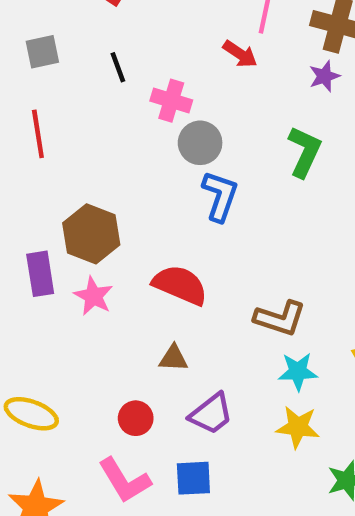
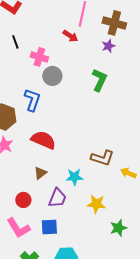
blue L-shape: (220, 196) -> (32, 100), moved
brown L-shape: (280, 318) -> (102, 158), moved
brown triangle: (173, 358) -> (40, 173), turned -40
cyan star: (298, 372) -> (74, 177), moved
purple trapezoid: (211, 414) -> (57, 198), turned -30

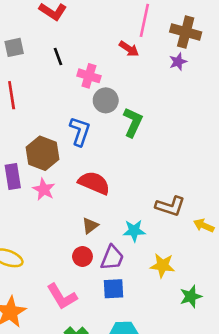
green L-shape: (99, 80) -> (133, 122), moved
red circle: (23, 200) -> (82, 256), moved
blue square: (49, 227) -> (113, 289), moved

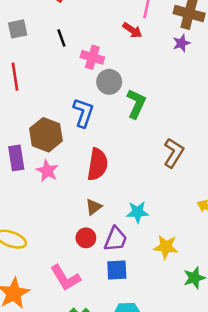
red semicircle: (94, 183) -> (98, 164), turned 76
brown L-shape: (170, 206) -> (174, 153), moved, turned -76

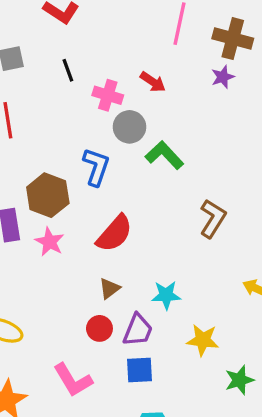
red arrow: (132, 30) -> (153, 82), moved
green L-shape: (136, 104) -> (164, 155), turned -68
red semicircle: (98, 164) -> (114, 233), turned 32

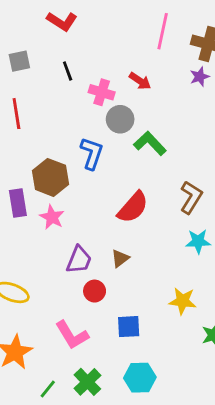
red semicircle: (114, 233) -> (133, 207), moved
brown triangle: (109, 288) -> (120, 258), moved
cyan star: (166, 295) -> (198, 241), moved
purple trapezoid: (138, 330) -> (79, 260), moved

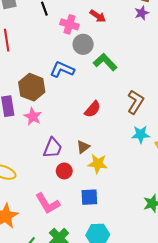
blue L-shape: (92, 153) -> (62, 69), turned -85
red semicircle: (133, 207) -> (92, 109), size x0.7
yellow star: (183, 301) -> (98, 164), moved

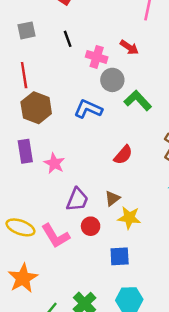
brown hexagon: (32, 87) -> (36, 108), moved
pink L-shape: (47, 203) -> (56, 236), moved

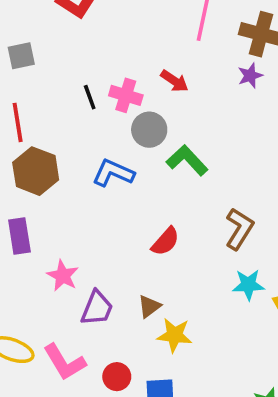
black line: (68, 39) -> (90, 97), moved
pink star: (54, 163) -> (63, 276), moved
red circle: (91, 226) -> (117, 377), moved

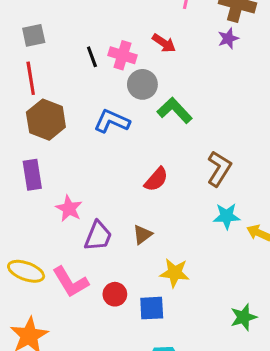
gray square: (21, 56) -> (34, 35), moved
yellow star: (174, 335) -> (175, 273), moved

